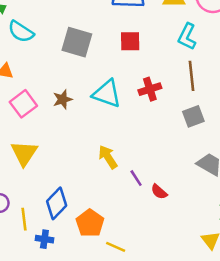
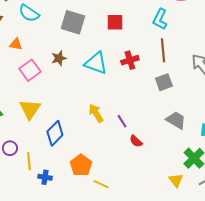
brown star: (63, 99) -> (59, 58), moved
purple line: (136, 178) -> (122, 121), moved
blue diamond: (57, 203) -> (55, 133), moved

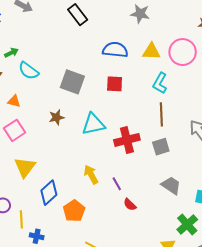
red cross: (130, 60) -> (127, 140), moved, size x1.4
cyan triangle: (96, 63) -> (93, 124), turned -35
pink square: (30, 70) -> (15, 130), moved
orange pentagon: (81, 165) -> (74, 211), moved

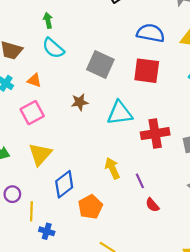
green arrow: (11, 53) -> (48, 20), moved, turned -80
red square: (115, 84) -> (147, 71), size x1.4

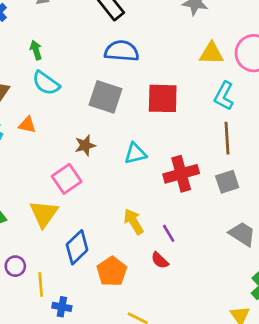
blue semicircle: (151, 33) -> (122, 51), moved
pink square: (32, 113) -> (67, 179), moved
cyan triangle: (120, 113) -> (135, 153), size x0.7
red semicircle: (152, 205) -> (160, 260), moved

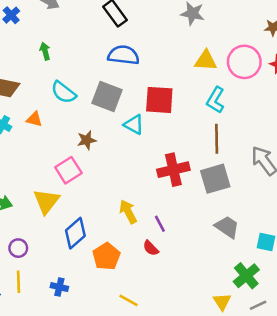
cyan semicircle: (46, 83) -> (64, 92), moved
cyan triangle: (135, 153) -> (134, 125), moved, turned 40
gray square: (227, 182) -> (215, 179), size x1.4
yellow line: (41, 284) -> (18, 282), moved

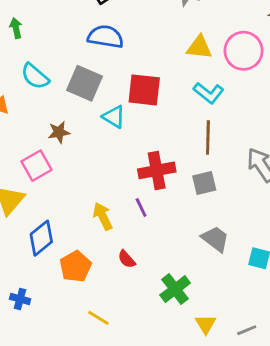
cyan L-shape: (215, 100) -> (209, 93), turned -85
gray square: (215, 179) -> (204, 183), size x0.7
purple line: (160, 224) -> (141, 208), moved
green cross: (246, 276) -> (175, 289), moved

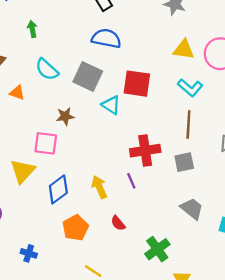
pink square: (36, 166) -> (46, 143), turned 35
blue diamond: (41, 238) -> (58, 189), moved

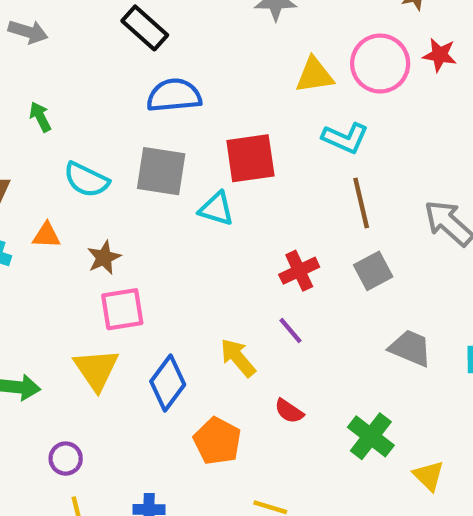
brown star: (65, 116) -> (104, 258), moved
red cross: (145, 151) -> (299, 271), size x0.7

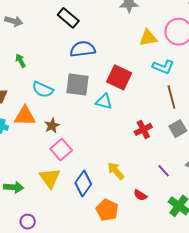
red square: (250, 158) -> (119, 77), turned 35
orange triangle: (47, 235) -> (25, 116), size x1.6
pink square: (122, 309) -> (61, 150), turned -30
purple line: (290, 331) -> (164, 171), moved
purple circle: (66, 459) -> (28, 222), moved

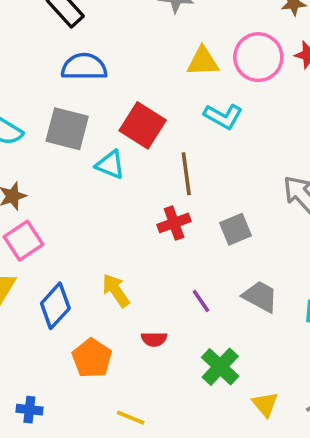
brown line: (171, 97) -> (186, 174), moved
red semicircle: (140, 195) -> (154, 339), turned -40

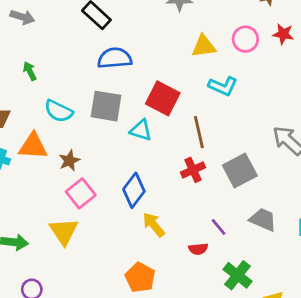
pink circle: (258, 57) -> (245, 39), size x0.7
gray square: (236, 229) -> (240, 170), size x1.4
blue diamond: (55, 306) -> (134, 190), moved
red semicircle: (154, 339) -> (198, 249), moved

